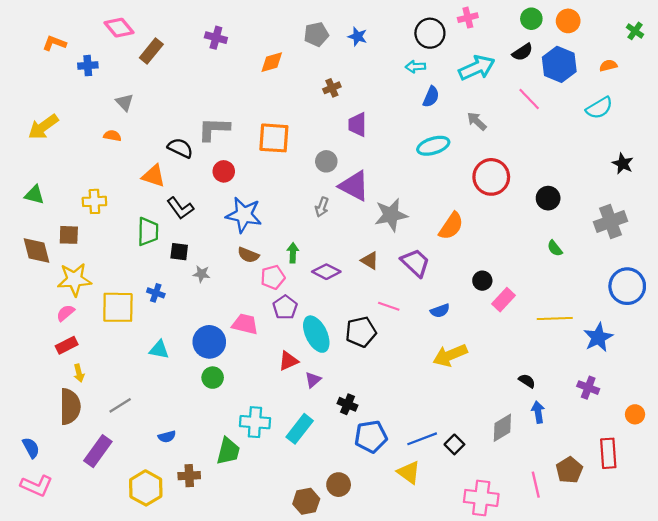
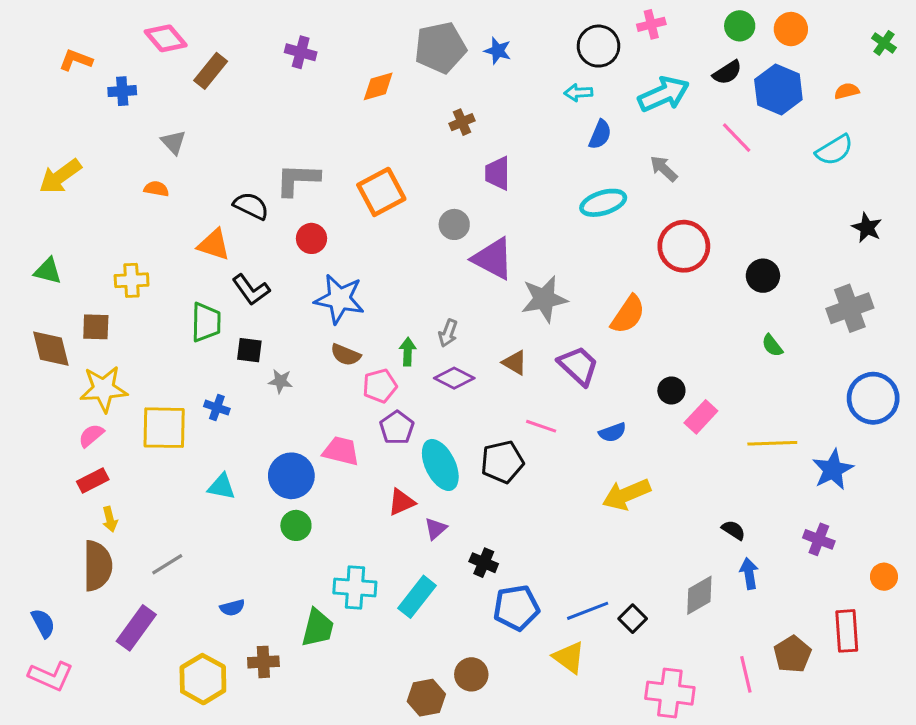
gray pentagon: (316, 34) -> (440, 48), size x1.5
orange square: (274, 138) -> (381, 192), turned -32
gray arrow: (322, 207) -> (448, 333), moved

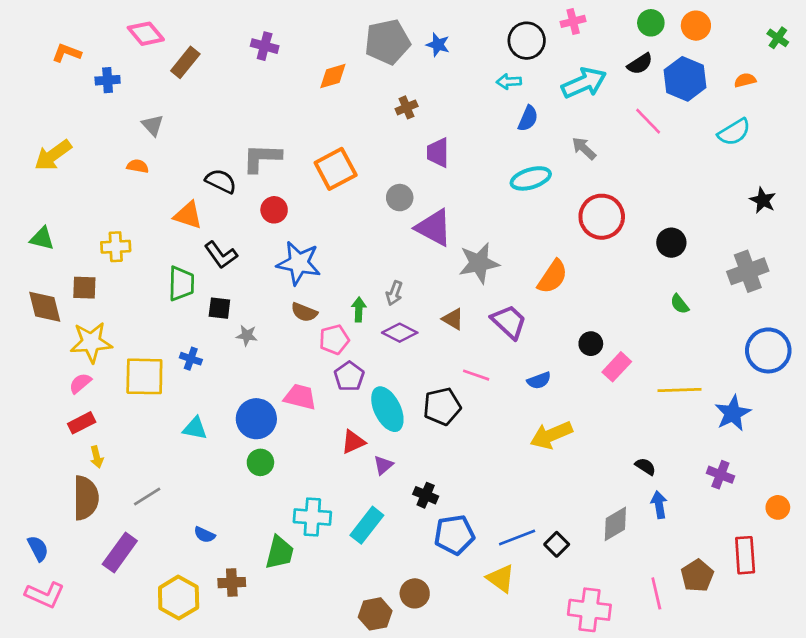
blue semicircle: (232, 608) -> (204, 535), turned 40

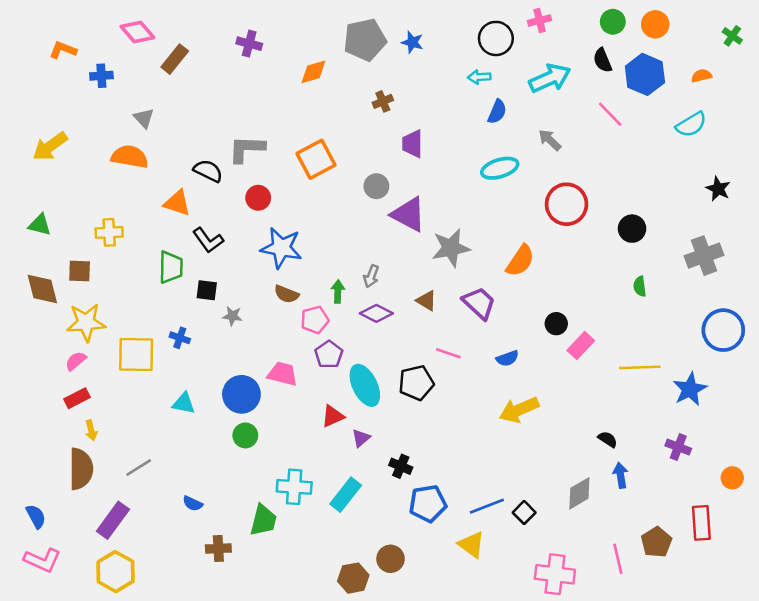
black semicircle: (640, 64) -> (603, 60), turned 100
orange semicircle: (138, 166) -> (130, 157), size x1.8
green semicircle: (680, 304) -> (640, 286), turned 30
yellow hexagon: (179, 598) -> (116, 572), moved

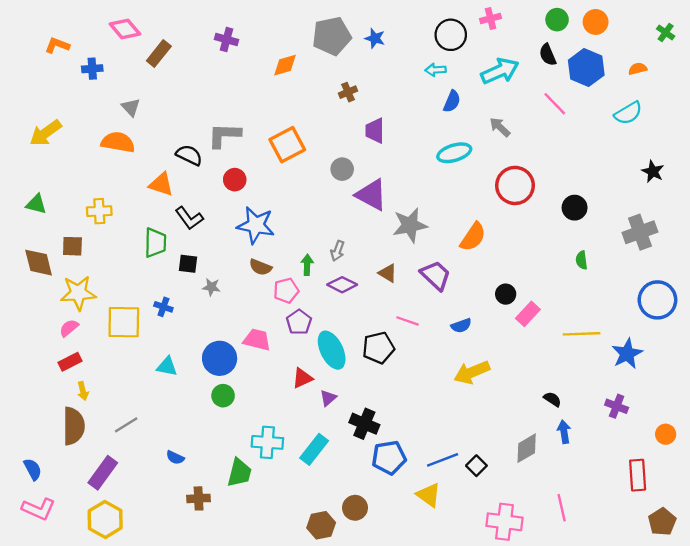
black cross: (401, 466) -> (364, 424), size x1.4
brown pentagon: (656, 542) -> (662, 522), moved

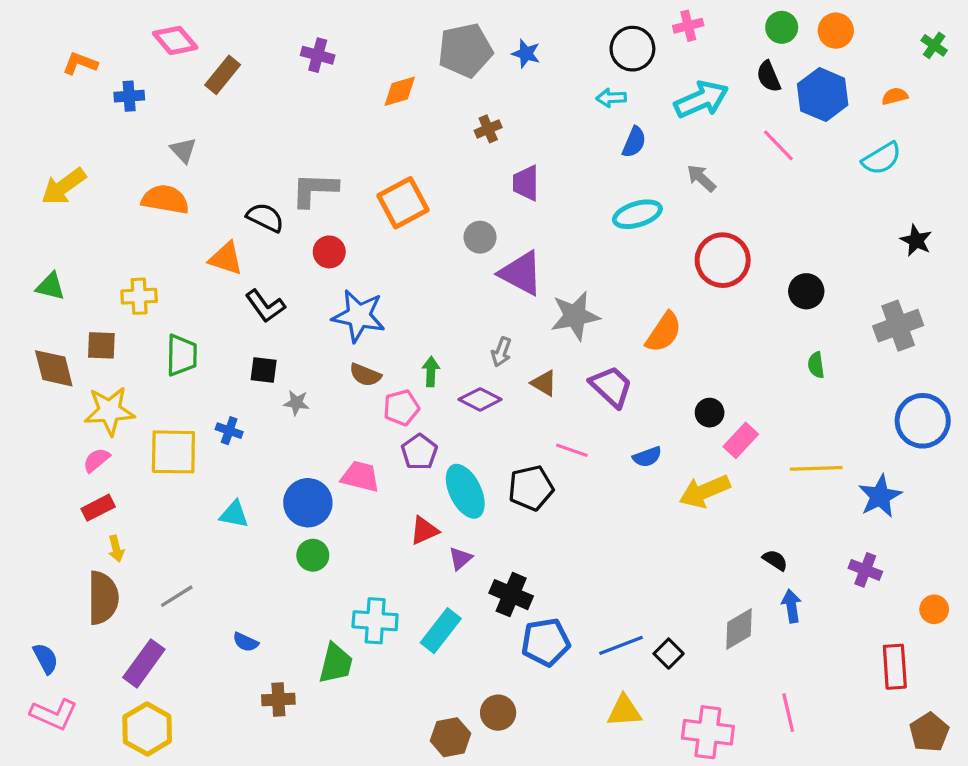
green trapezoid: (155, 243) -> (182, 355), moved
gray arrow: (337, 251) -> (501, 352), moved
yellow arrow: (472, 372) -> (705, 491), moved
yellow triangle: (429, 495) -> (624, 711), moved, turned -40

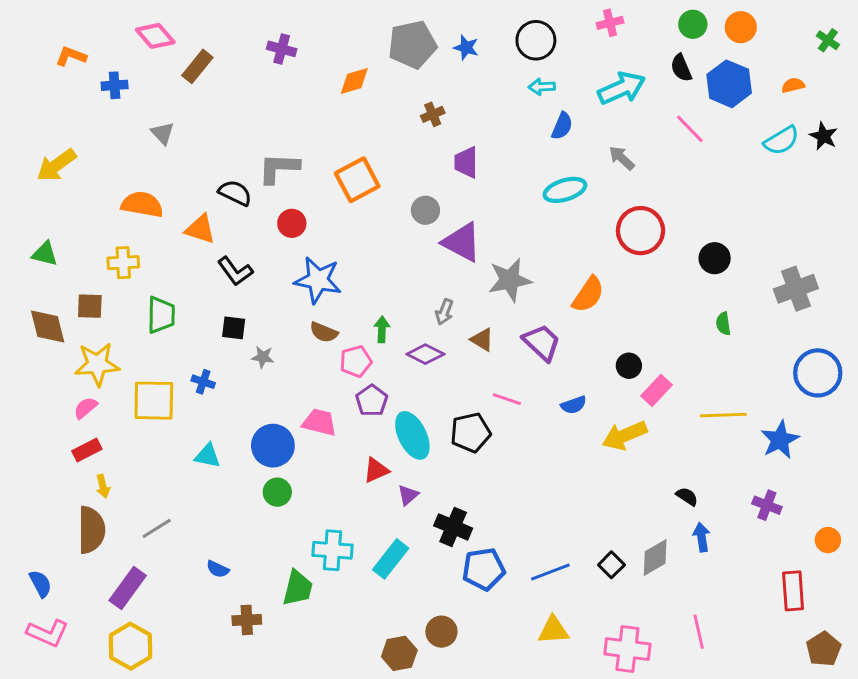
black circle: (632, 49) -> (536, 40), moved
orange semicircle: (165, 199) -> (142, 204), moved
black star: (916, 240) -> (824, 136), moved
black square: (669, 654) -> (611, 565), moved

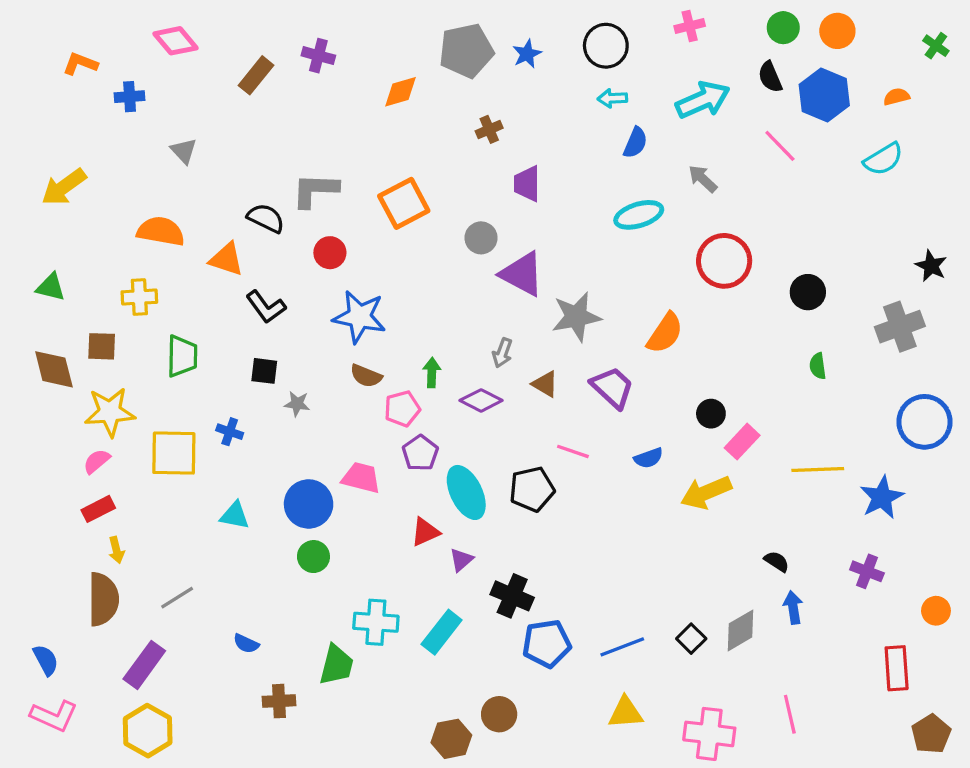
blue star: (466, 48) -> (527, 54), turned 30
brown rectangle: (197, 66) -> (256, 75), moved
black star: (824, 136) -> (931, 266), moved

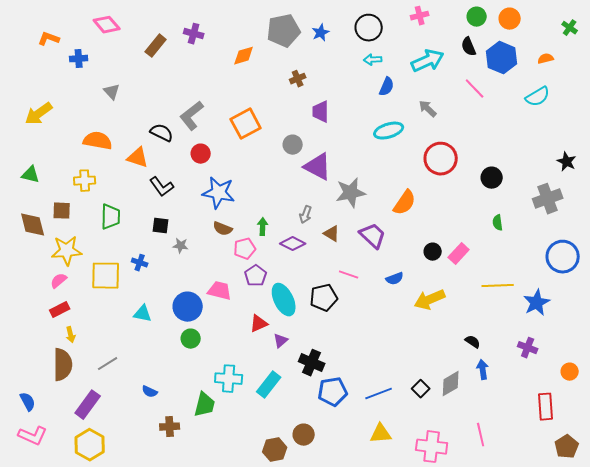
gray L-shape: (315, 190) -> (192, 116), turned -40
pink rectangle: (742, 442) -> (459, 254), moved

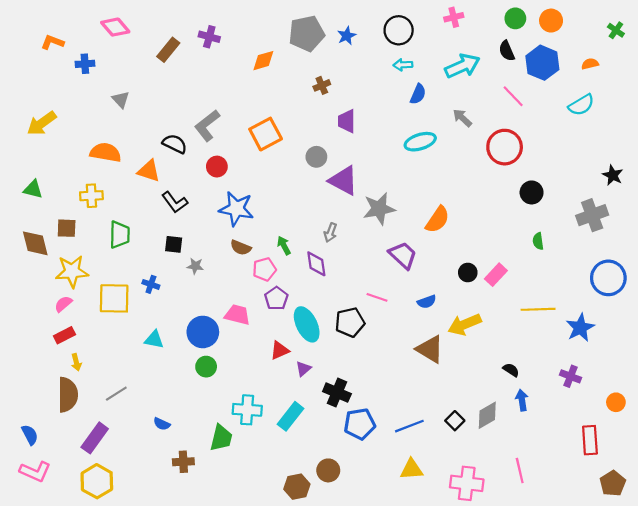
red circle: (441, 159) -> (505, 147), moved
green arrow: (263, 227) -> (284, 245), turned -30
brown triangle: (332, 234) -> (430, 349), moved, size x1.6
purple diamond: (293, 244) -> (316, 264), turned 55

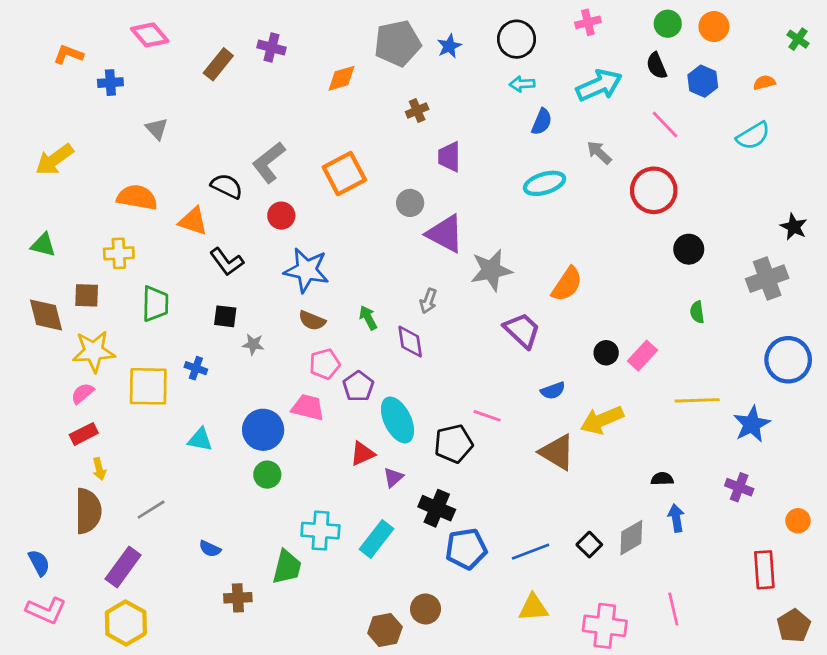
blue hexagon: (542, 63) -> (703, 81), size x0.7
pink pentagon: (264, 269) -> (325, 364), moved
pink line: (377, 297) -> (487, 416), moved
black pentagon: (350, 322) -> (454, 444), moved
black semicircle: (511, 370) -> (662, 479), turned -35

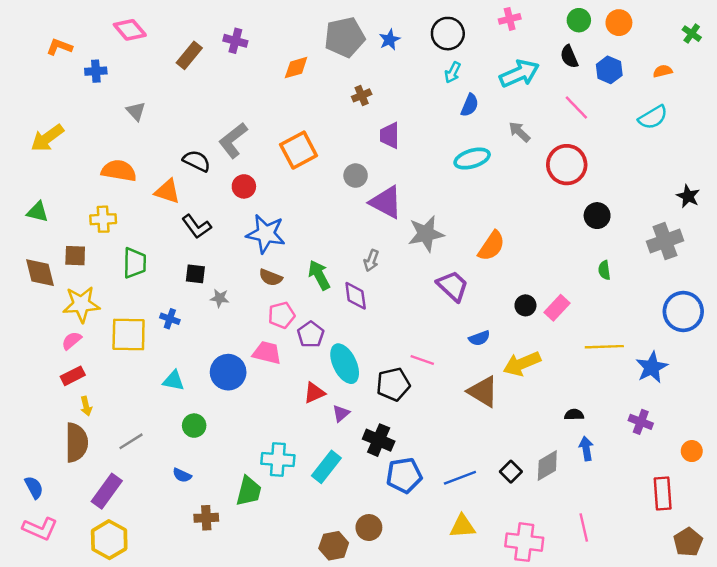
cyan arrow: (522, 84) -> (453, 72), turned -60
green arrow: (368, 318) -> (319, 275), size x1.4
green circle: (267, 475) -> (194, 426), moved

